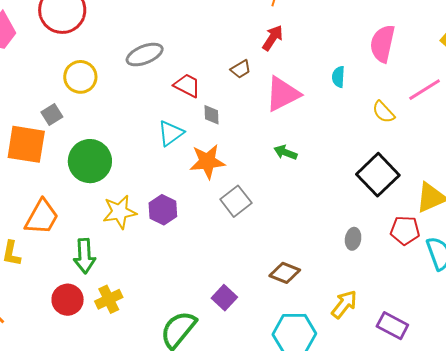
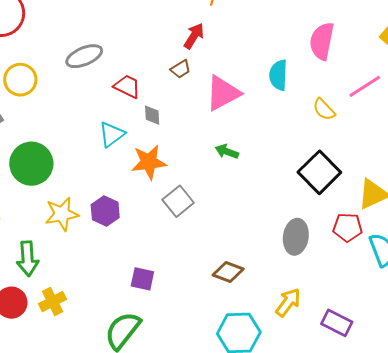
red arrow: (273, 38) -> (194, 36), moved
cyan semicircle: (338, 77) -> (278, 75), size x1.4
gray ellipse: (353, 239) -> (296, 237), size x1.6
purple square: (224, 298) -> (142, 279), moved, turned -30

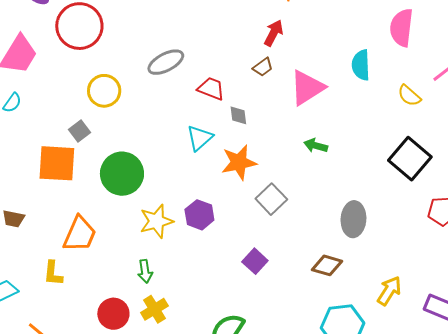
gray ellipse: (296, 237) -> (353, 219), moved
green arrow: (28, 259) -> (145, 271), moved, size x0.7
purple square: (142, 279) -> (255, 261), moved, turned 35

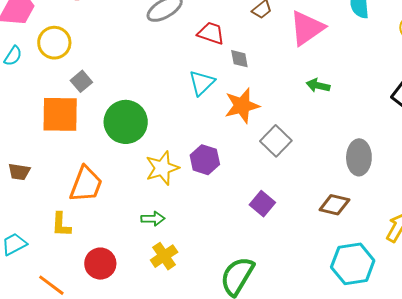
yellow circle: (104, 91) -> (54, 43), moved
green arrow: (145, 271) -> (153, 219), turned -80
red circle: (113, 314) -> (100, 264), moved

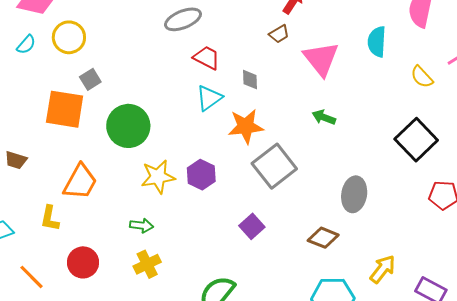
pink triangle: (307, 28) -> (321, 59), turned -42
red trapezoid: (211, 33) -> (207, 58), moved
gray square: (276, 141) -> (274, 166), size x1.4

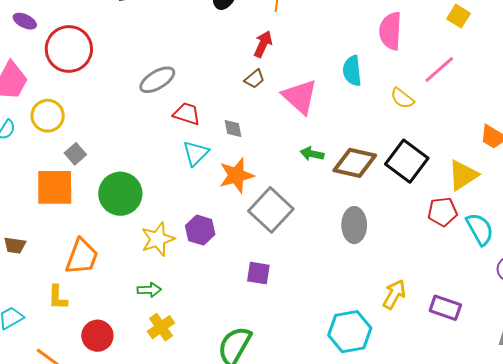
purple square: (252, 226) -> (258, 273), turned -30
brown diamond: (323, 238) -> (355, 163), moved, size x1.4

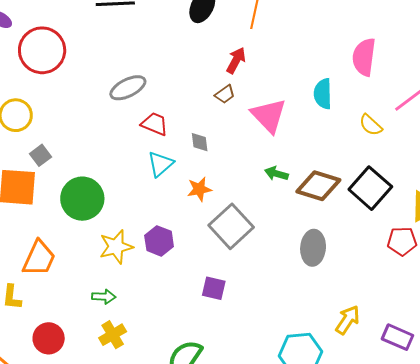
orange star: (236, 175) -> (199, 189), size x0.7

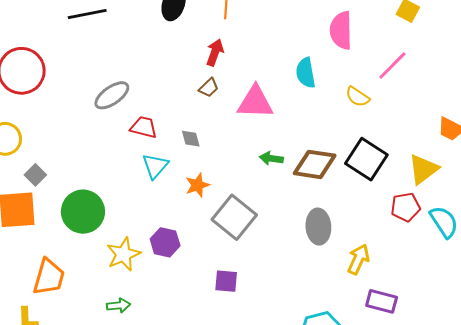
pink triangle: (269, 116) -> (255, 102), turned -36
yellow arrow: (348, 320) -> (358, 259), moved
purple rectangle: (398, 337) -> (382, 301), moved

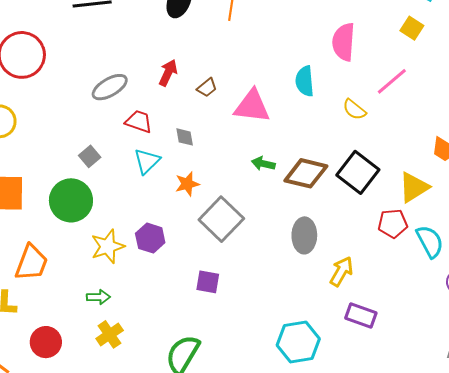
red arrow: (215, 52) -> (168, 73), moved
gray square: (35, 175) -> (90, 156), moved

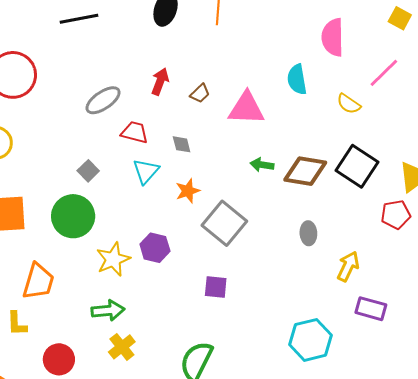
gray ellipse: (304, 235) -> (308, 233), size x0.7
green arrow: (98, 297) -> (108, 310), size x1.4

